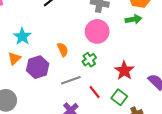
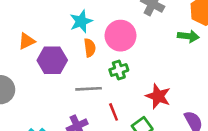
pink circle: (97, 31) -> (121, 36), moved
cyan star: (22, 36) -> (81, 21), moved
red star: (124, 71) -> (158, 96), turned -30

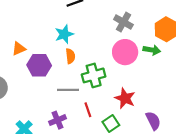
pink circle: (121, 36) -> (125, 52), moved
green cross: (119, 70) -> (94, 75), size x1.5

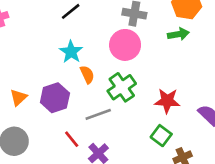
orange triangle: (19, 49) -> (18, 97), moved
pink circle: (125, 52) -> (125, 45), moved
red line: (88, 110) -> (72, 139), moved

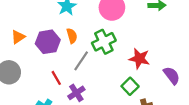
orange semicircle: (87, 75) -> (72, 36), moved
gray line: (98, 114) -> (81, 61), turned -45

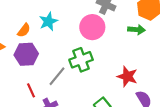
orange semicircle: (72, 36) -> (24, 30), moved, turned 48
red star: (139, 59) -> (127, 76), moved

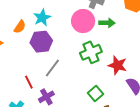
green arrow: (136, 30) -> (107, 23), moved
purple hexagon: (26, 54) -> (41, 42), moved
green cross: (81, 60) -> (91, 52), moved

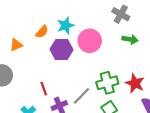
pink circle: (83, 21) -> (90, 41), moved
green cross: (91, 52) -> (107, 83), moved
gray line: (52, 68) -> (81, 96), moved

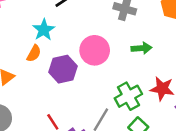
cyan star: (66, 25) -> (44, 30), moved
green arrow: (130, 39) -> (141, 48), moved

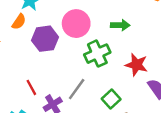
green cross: (128, 96) -> (97, 54), moved

